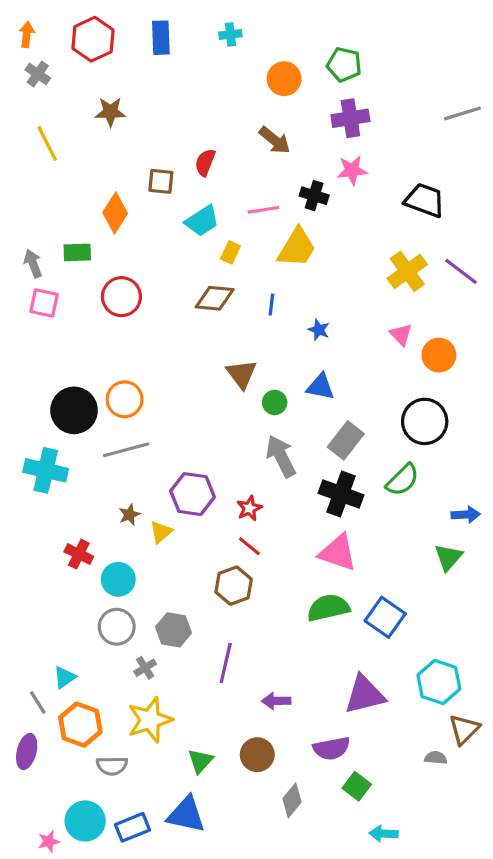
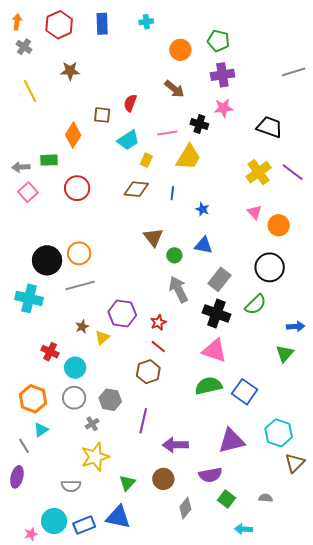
gray arrow: (33, 263) -> (21, 167), turned -72
pink square: (44, 303) -> (28, 192), turned 36
purple arrow: (276, 701) -> (175, 445), size x1.4
orange hexagon: (80, 725) -> (33, 399), moved
gray semicircle: (436, 758) -> (266, 498), moved

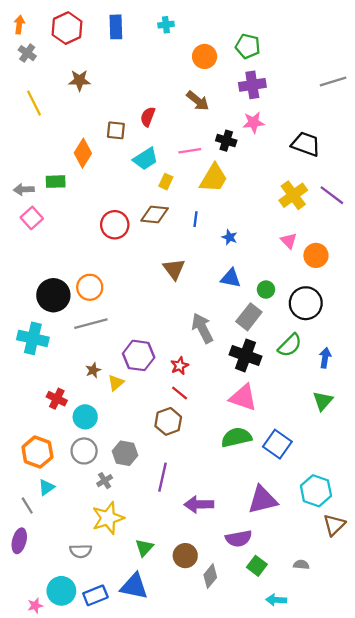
red circle: (77, 188) -> (115, 225), moved
green circle: (174, 255) -> (266, 290), moved
blue arrow: (296, 327) -> (325, 358), moved, turned -78
brown circle: (163, 479) -> (185, 556), moved

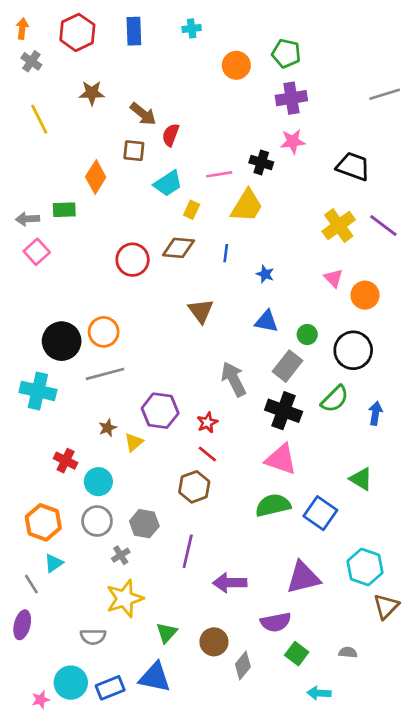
brown arrow: (198, 101) -> (143, 114), moved
green triangle: (323, 401) -> (361, 479), moved, turned -40

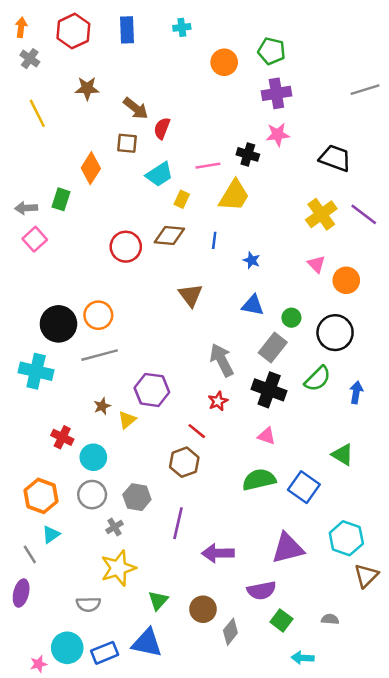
green rectangle: (64, 210) -> (61, 199), turned -70
red star: (207, 423) -> (218, 401), moved
pink triangle: (281, 459) -> (267, 436), size x0.6

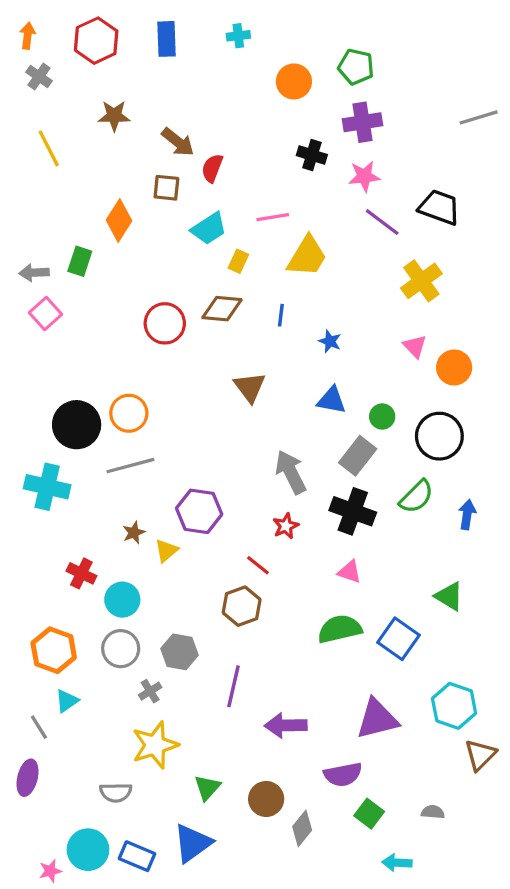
black cross: (248, 154) -> (312, 155), moved
purple line: (364, 214) -> (382, 222), moved
blue triangle: (147, 643) -> (193, 843), turned -48
blue rectangle: (105, 653) -> (137, 856), turned 45

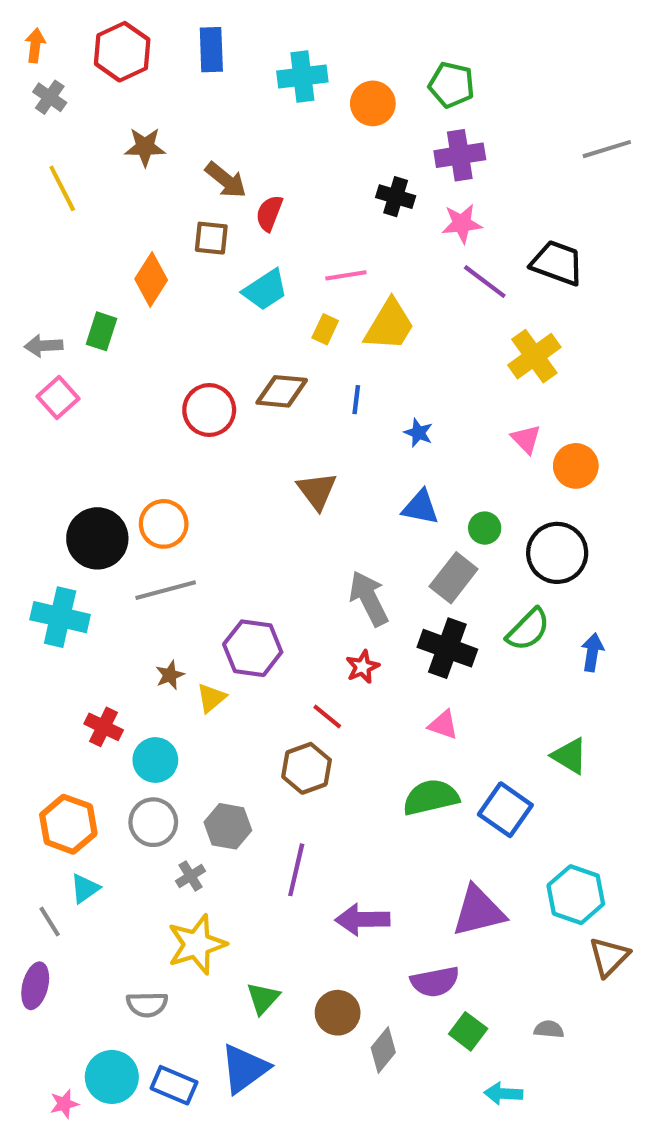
cyan cross: (238, 36) -> (302, 77), moved, size x1.6
yellow rectangle: (238, 261) -> (325, 329), moved

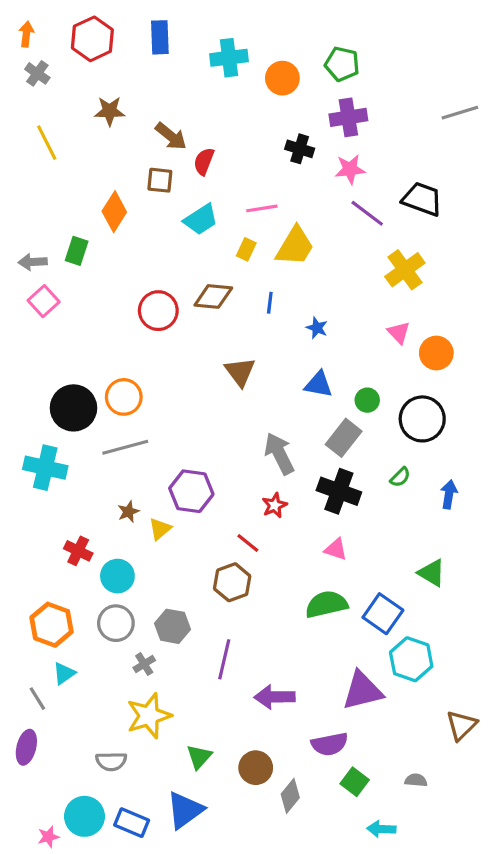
green semicircle: (528, 630) -> (400, 477), size x0.6
cyan hexagon: (576, 895) -> (411, 659), moved

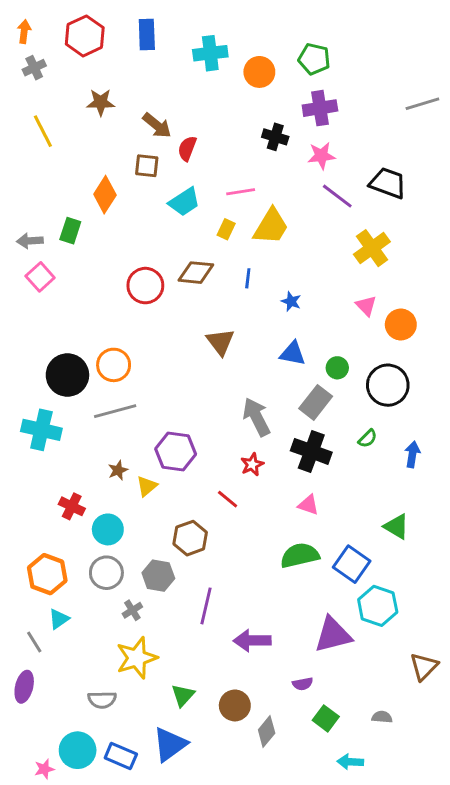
gray cross: (37, 73) -> (34, 68), turned 30
brown hexagon: (232, 582) -> (190, 538), moved
purple semicircle: (330, 744) -> (303, 684), size x0.6

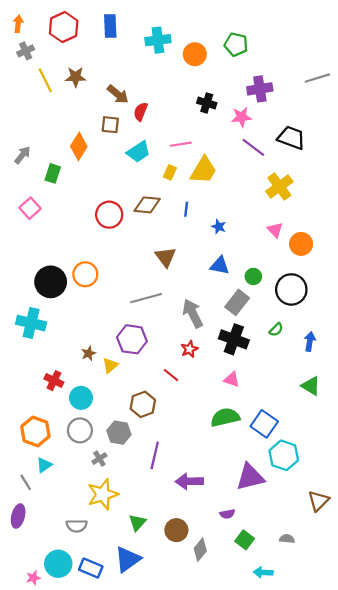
purple cross: (320, 108) -> (260, 89), moved
yellow line: (43, 131) -> (45, 80), moved
gray arrow: (30, 241) -> (22, 155), moved, turned 132
gray line: (115, 411) -> (146, 298), moved
green triangle: (396, 527) -> (311, 386), moved

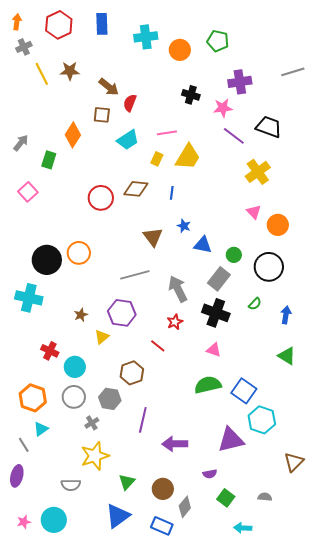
blue star: (219, 227) -> (184, 226), moved
brown star: (89, 353) -> (81, 315), moved
blue rectangle: (91, 568) -> (162, 526), moved
pink star: (33, 578) -> (24, 522), moved

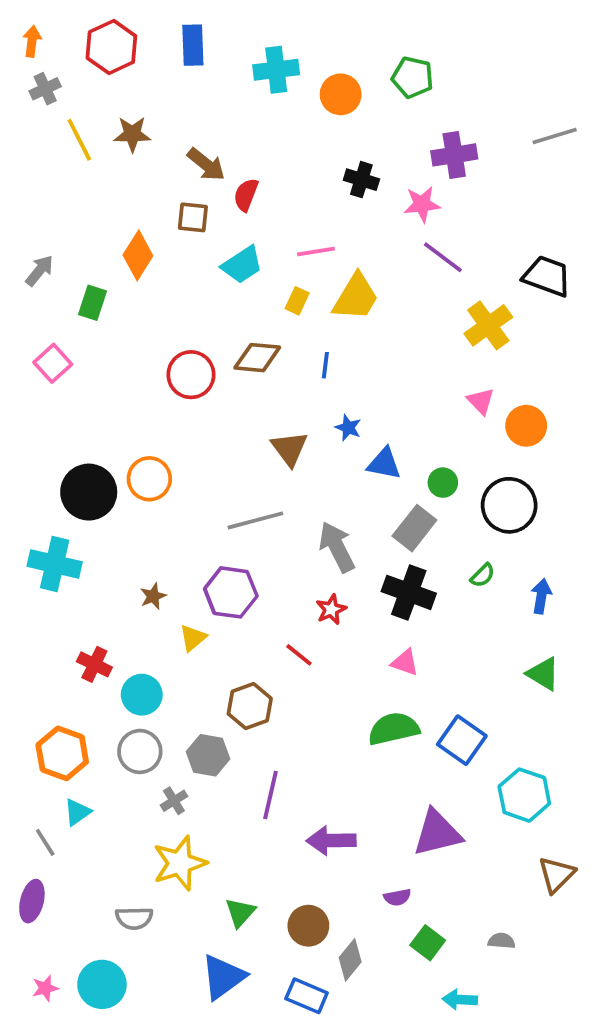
black trapezoid: (269, 127) -> (547, 276), moved
cyan hexagon: (262, 420) -> (524, 795), moved

